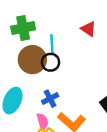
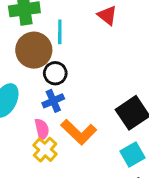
black circle: (51, 62) -> (55, 73), moved

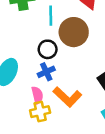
brown circle: (34, 50) -> (74, 32), moved
yellow cross: (45, 150) -> (40, 112), turned 36

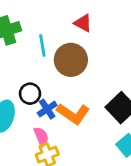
black circle: (48, 49) -> (30, 94), moved
orange L-shape: (67, 97) -> (73, 114), moved

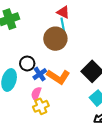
cyan line: (42, 45) -> (63, 25), moved
pink semicircle: (41, 137) -> (36, 94), turned -136

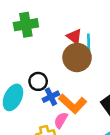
red triangle: (63, 12) -> (74, 37), moved
pink semicircle: (36, 94) -> (61, 120), moved

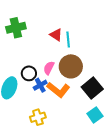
brown circle: (77, 57) -> (71, 66), moved
pink semicircle: (61, 120) -> (49, 68), moved

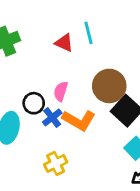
cyan line: (68, 40) -> (89, 33), moved
brown circle: (71, 66) -> (109, 86), moved

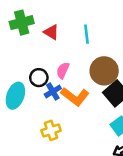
cyan line: (89, 33) -> (87, 34), moved
red triangle: (64, 43) -> (51, 32), moved

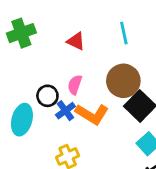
red triangle: (51, 32) -> (76, 41), moved
cyan line: (87, 34) -> (124, 33), moved

